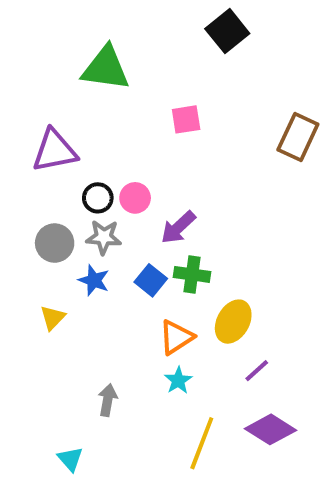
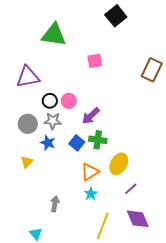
purple diamond: (270, 429) -> (138, 219), turned 35

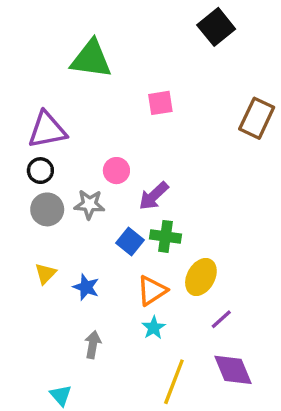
black square: (116, 16) -> (216, 27), moved
black circle: (50, 101) -> (40, 171), moved
blue star: (48, 143) -> (86, 287), moved

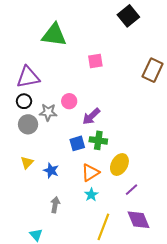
gray star: (89, 204) -> (48, 112), moved
blue square: (130, 242) -> (77, 143), turned 35

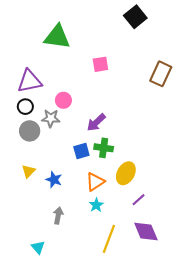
pink circle: (69, 101) -> (63, 100), moved

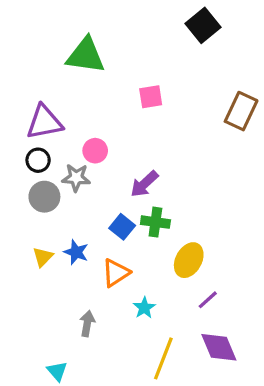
blue square: (81, 151) -> (122, 227), turned -35
blue star: (54, 180) -> (76, 252), moved
orange triangle: (95, 182) -> (116, 273), moved

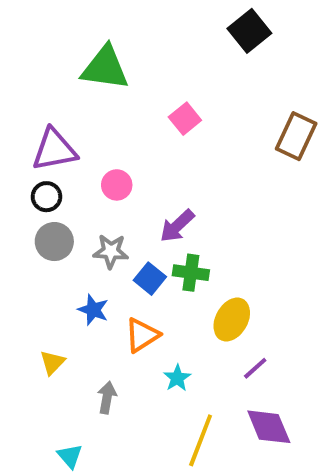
pink square: (151, 97) -> (185, 119), turned -30
gray star: (76, 178) -> (111, 251), moved
yellow triangle: (43, 257) -> (52, 362), moved

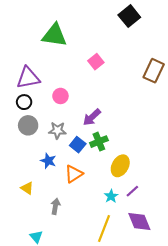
green cross: (191, 273) -> (99, 142), turned -30
yellow triangle: (52, 362) -> (27, 188), turned -40
cyan star: (177, 378) -> (111, 196), moved

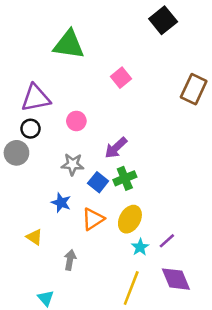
gray circle: (28, 125) -> (16, 153), moved
yellow ellipse: (120, 166) -> (130, 219), moved

